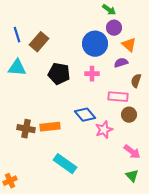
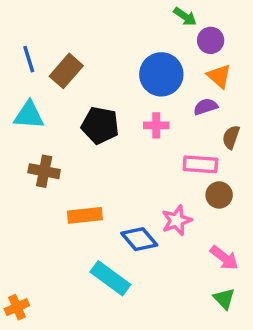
purple circle: (114, 28) -> (211, 40), moved
blue diamond: (85, 115) -> (139, 239), moved
brown cross: (26, 129) -> (44, 171), moved

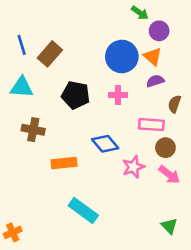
orange triangle: (219, 76) -> (153, 56), moved
blue diamond: (139, 239) -> (105, 144), moved
pink arrow: (224, 258) -> (169, 175), moved

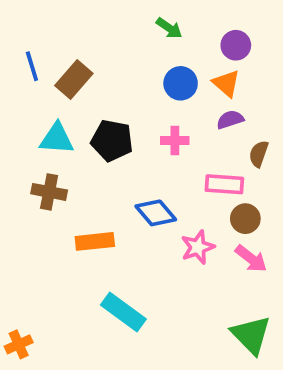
green arrow: (140, 13) -> (169, 28), moved
blue circle: (122, 56) -> (181, 83), size x0.7
cyan triangle: (22, 87) -> (57, 139), moved
green triangle: (169, 226) -> (251, 335), size x1.6

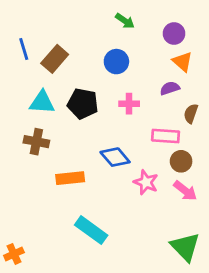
blue circle: (181, 83) -> (116, 62), moved
orange triangle: (226, 83) -> (182, 62), moved
pink star: (198, 247) -> (146, 182), turned -30

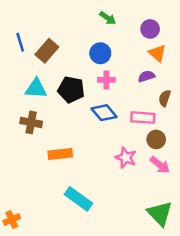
pink cross: (129, 104) -> (106, 80), moved
blue diamond: (115, 157) -> (104, 113), moved

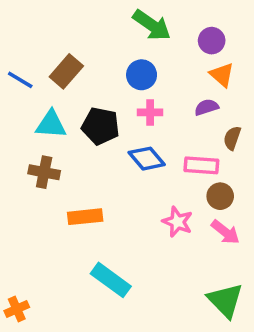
green arrow: (108, 18) -> (152, 25), size x1.6
blue line: (20, 42) -> (20, 80), moved, turned -42

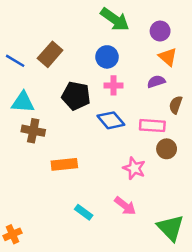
cyan triangle: (51, 124) -> (23, 102), moved
pink arrow: (225, 232) -> (125, 206), moved
cyan rectangle: (111, 280) -> (84, 212), size x0.6

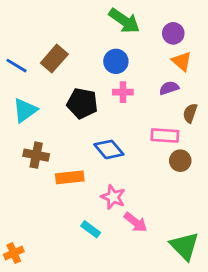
cyan triangle: (23, 102) -> (25, 110), turned -40
blue diamond: (111, 120) -> (109, 149), moved
brown cross: (33, 131) -> (36, 155), moved
pink star: (134, 168) -> (113, 197), moved

